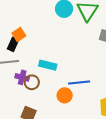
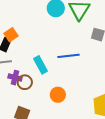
cyan rectangle: (48, 65) -> (41, 65), turned 48
blue line: (79, 83) -> (69, 56), moved

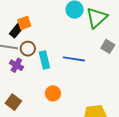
brown circle: (25, 82) -> (28, 49), moved

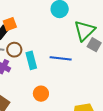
green triangle: (97, 18) -> (85, 31), moved

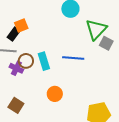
brown circle: (14, 50) -> (26, 61), moved

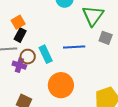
black rectangle: (14, 34) -> (20, 35), moved
gray square: (106, 43) -> (106, 38), moved
orange circle: (55, 94) -> (61, 85), size x1.6

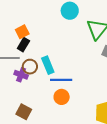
blue line: (74, 47) -> (61, 80), moved
orange circle: (61, 85) -> (62, 97), size x0.6

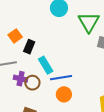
black rectangle: (23, 45) -> (29, 47), moved
brown circle: (30, 67) -> (32, 83), moved

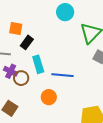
orange square: (15, 36) -> (16, 29), turned 32
blue line: (61, 78) -> (62, 75), moved

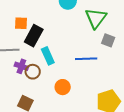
black rectangle: (27, 42) -> (34, 36), size x1.5
blue line: (62, 75) -> (86, 59), moved

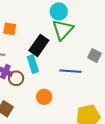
green triangle: (96, 18) -> (63, 30), moved
black rectangle: (34, 36) -> (39, 45), moved

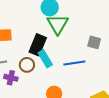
cyan rectangle: (33, 64) -> (45, 59), moved
brown circle: (16, 78) -> (27, 65), moved

